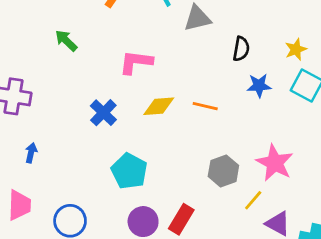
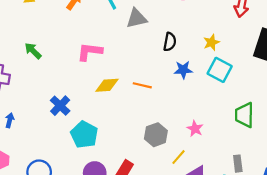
green arrow: (66, 41) -> (33, 51), moved
blue cross: (103, 113) -> (60, 106), moved
pink star: (275, 163) -> (195, 129), size x0.6

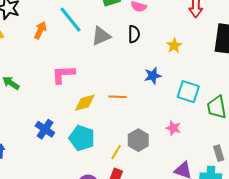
black semicircle: (170, 42) -> (134, 34), moved
cyan square: (220, 70) -> (188, 92), moved
cyan pentagon: (84, 135) -> (82, 138), moved
yellow line: (179, 157) -> (116, 152), moved

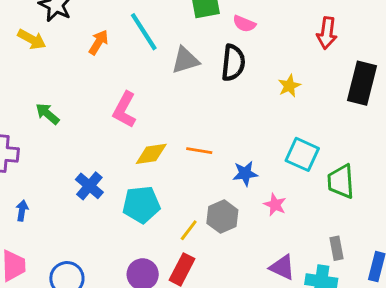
black semicircle: (134, 34) -> (233, 63), size x1.4
pink L-shape: (63, 74) -> (125, 110), turned -65
blue star: (153, 76) -> (245, 173), moved
cyan pentagon: (82, 138) -> (141, 205), turned -30

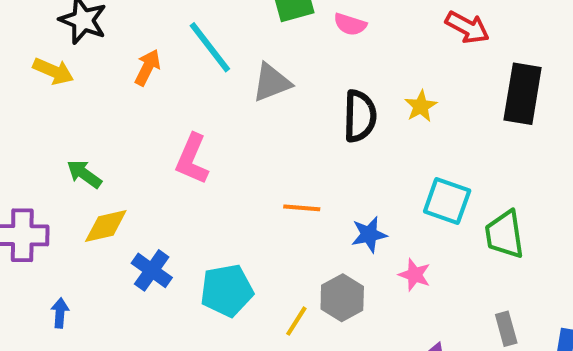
red arrow: (327, 33) -> (467, 27), turned -64
black semicircle: (233, 63) -> (360, 116), moved
yellow diamond: (151, 154) -> (106, 226), moved

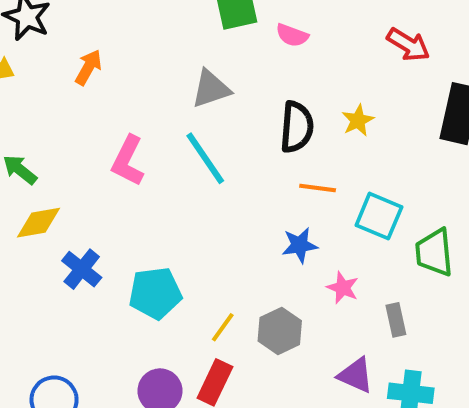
cyan line: (210, 47) -> (205, 158), moved
orange line: (302, 208) -> (318, 188), moved
gray hexagon: (342, 298) -> (280, 331), moved
gray rectangle: (506, 329) -> (396, 320), moved

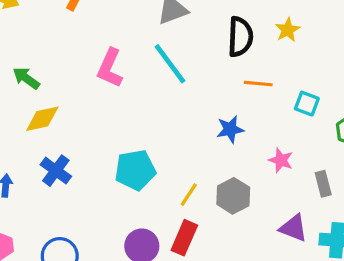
cyan square: (379, 216) -> (307, 104), size x0.7
blue star: (300, 245) -> (230, 129), moved
blue cross: (82, 269) -> (56, 171), moved

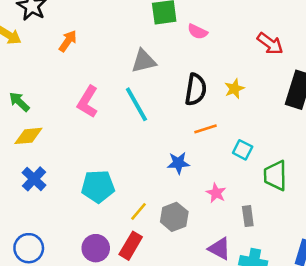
orange line: (258, 84) -> (205, 129), turned -30

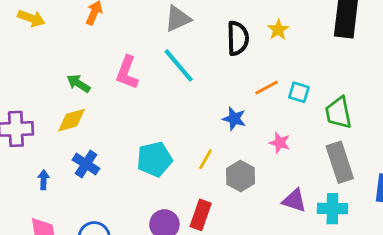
green arrow: (19, 102) -> (79, 83), moved
orange line: (205, 129) -> (267, 88), moved
blue star: (178, 163) -> (234, 119), turned 30
yellow line: (139, 211) -> (206, 159), moved
gray rectangle: (248, 216) -> (340, 162), moved, size x1.8

